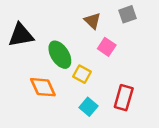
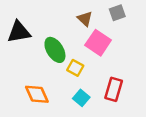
pink square: (107, 47) -> (98, 43), size x1.5
orange diamond: (43, 87) -> (37, 94), moved

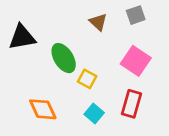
pink square: (98, 43) -> (136, 61), moved

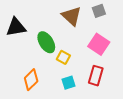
brown triangle: (98, 22) -> (72, 16), size x1.5
orange diamond: (43, 109) -> (31, 80), turned 70
cyan square: (94, 114) -> (68, 83), turned 32

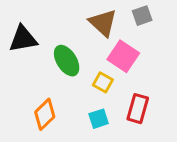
pink square: (99, 44) -> (123, 56), moved
yellow square: (63, 57) -> (103, 82), moved

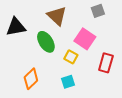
brown triangle: (103, 23) -> (57, 16), moved
red rectangle: (138, 109) -> (106, 63), moved

